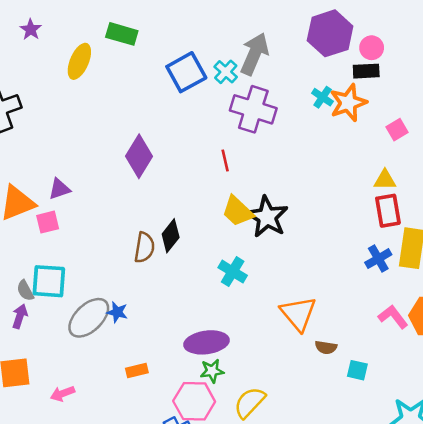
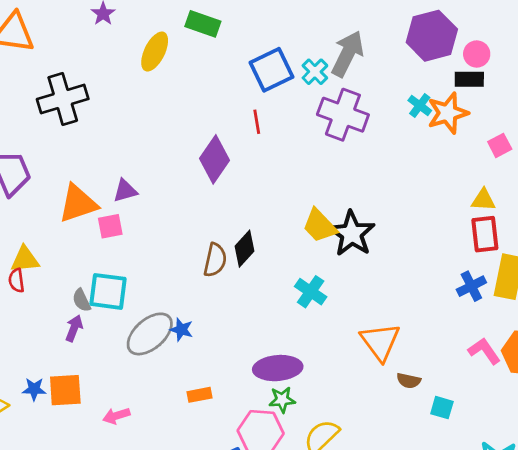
red line: (225, 160) -> (257, 122), moved

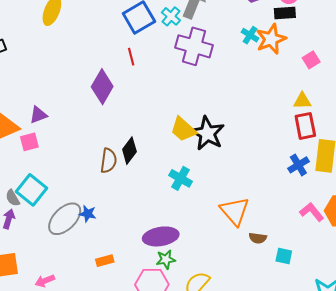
cyan square: (108, 291) -> (32, 190), turned 36

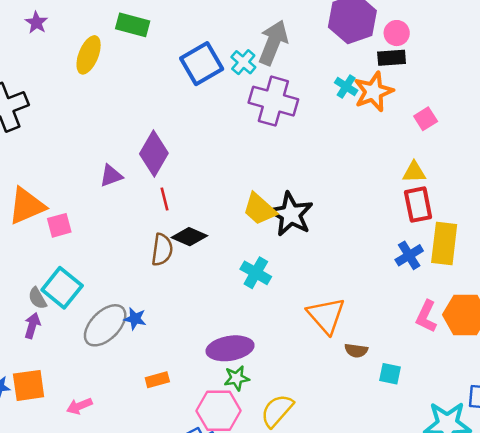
red line: (131, 57) -> (164, 199), moved
purple triangle: (38, 115) -> (111, 176), moved
black diamond: (129, 151) -> (189, 237), turned 76
pink L-shape: (312, 212) -> (426, 316), turned -115

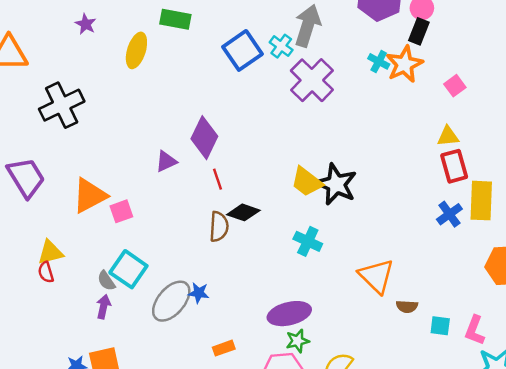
black rectangle: (392, 58) -> (419, 31), turned -60
purple cross: (273, 101) -> (312, 80), turned 33
pink L-shape: (426, 316) -> (475, 330), moved

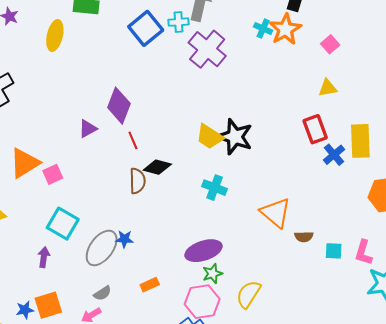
cyan cross: (281, 46) -> (179, 22), turned -36
red rectangle: (454, 166) -> (315, 129), moved
gray semicircle: (106, 281) -> (102, 293), moved, turned -84

